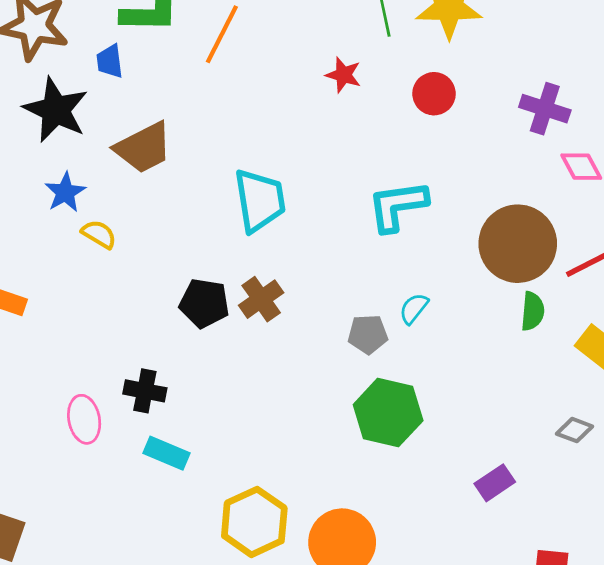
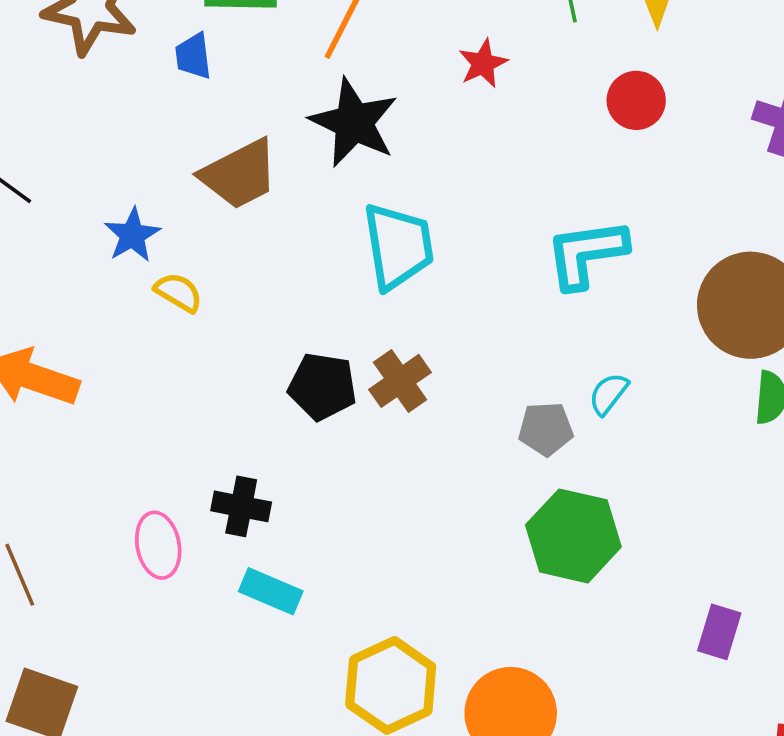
red star: (343, 75) -> (483, 63), moved, turned 30
black star: (56, 110) -> (354, 123), moved
purple rectangle: (495, 483) -> (719, 632), turned -39

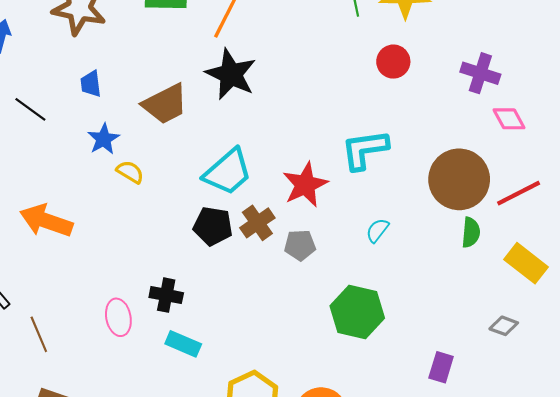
blue trapezoid: (193, 56) -> (91, 84), moved
red star: (483, 63) -> (305, 185), moved, size x1.6
cyan trapezoid: (398, 246) -> (228, 172), moved, turned 58
gray pentagon: (546, 429) -> (300, 245), moved

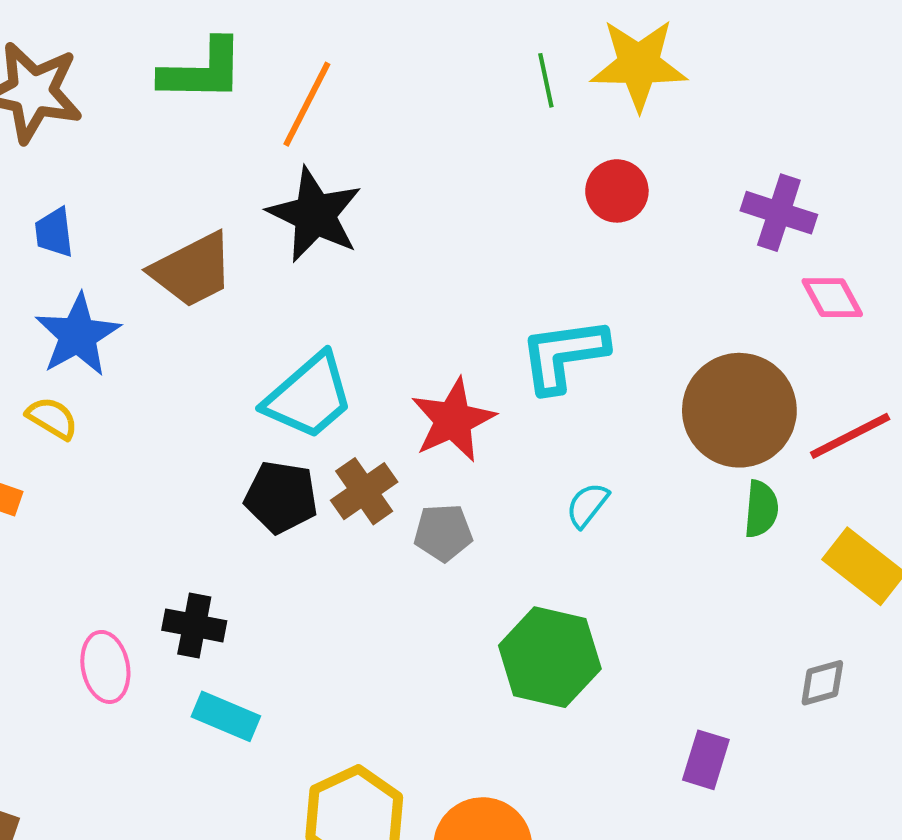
blue star: (104, 139) -> (78, 335), size x1.4
yellow semicircle: (130, 172) -> (52, 418), moved
gray diamond: (504, 326) -> (822, 683), turned -36

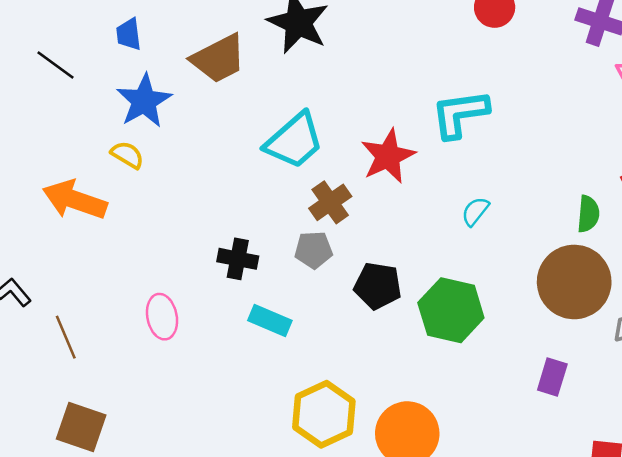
brown circle: (739, 410) -> (574, 282), moved
black pentagon: (281, 497) -> (378, 286), moved
gray pentagon: (443, 533) -> (314, 250), moved
black cross: (194, 625) -> (238, 259), moved
cyan rectangle: (226, 716) -> (270, 320), moved

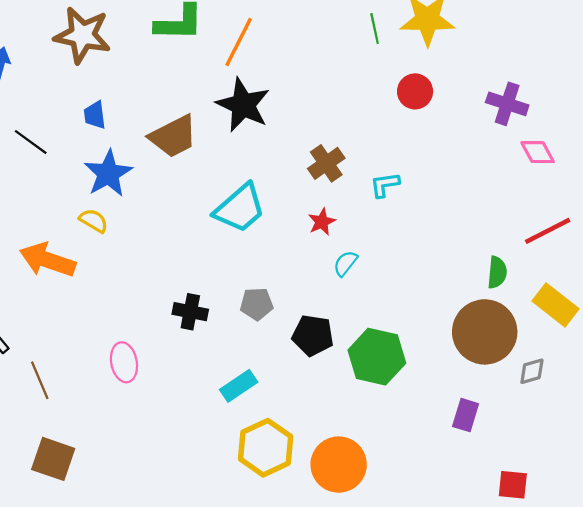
cyan L-shape: (460, 114) -> (385, 185), size x0.6
red star: (388, 156) -> (322, 222), size x0.6
brown cross: (330, 202) -> (326, 163), moved
cyan semicircle: (475, 211) -> (345, 263), moved
cyan rectangle: (270, 320) -> (239, 386), moved, turned -57

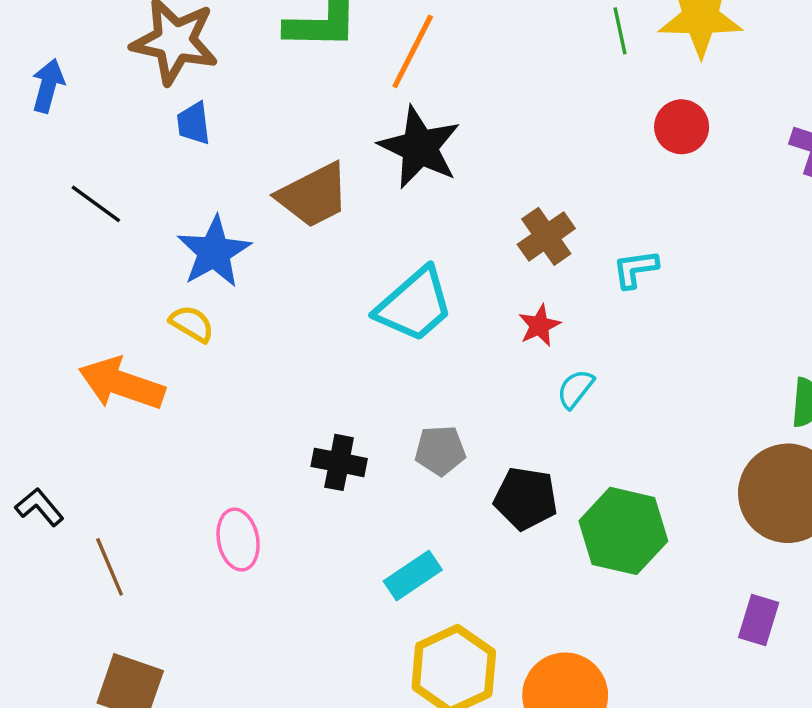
blue trapezoid: (95, 115) -> (194, 123), moved

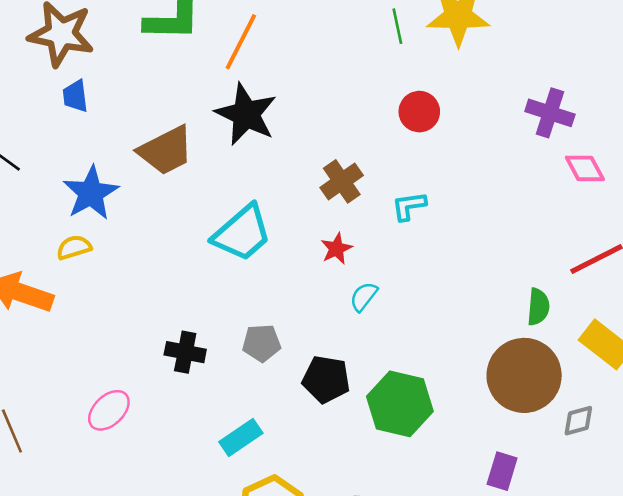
red circle: (682, 127) -> (419, 112), moved
yellow semicircle: (192, 324) -> (74, 247), turned -48
pink ellipse: (238, 540) -> (109, 410), turned 57

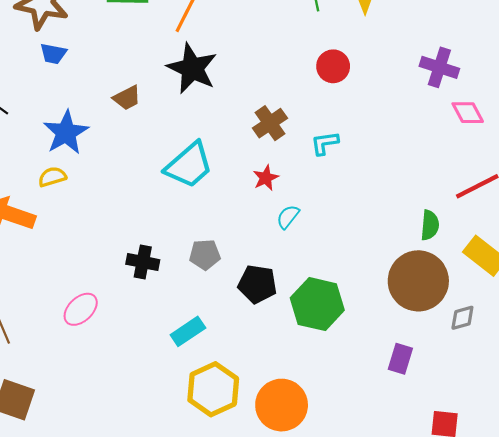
blue trapezoid: (75, 96) -> (53, 54), turned -72
brown trapezoid: (166, 150) -> (127, 98), size x0.6

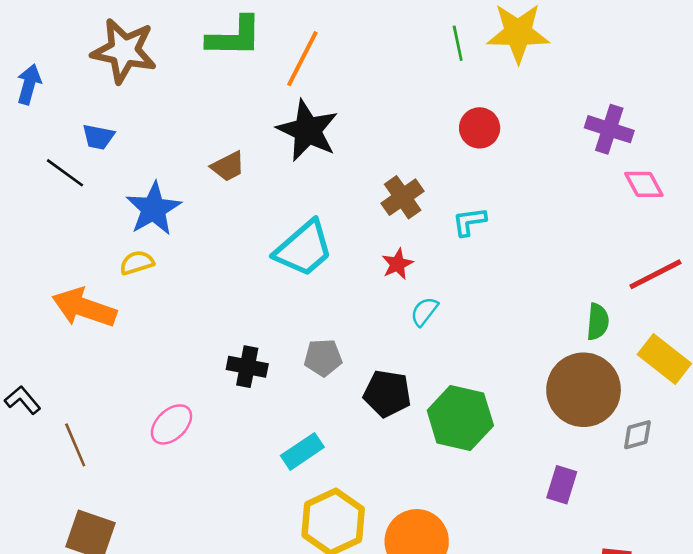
blue trapezoid: (53, 54) -> (98, 137), moved

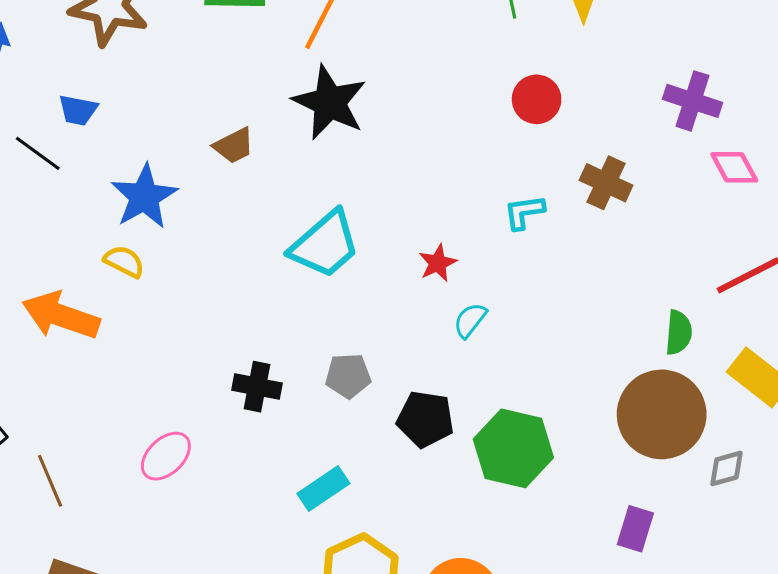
brown cross: (403, 197) -> (606, 183), moved, turned -30
yellow semicircle: (137, 263) -> (124, 262), turned 44

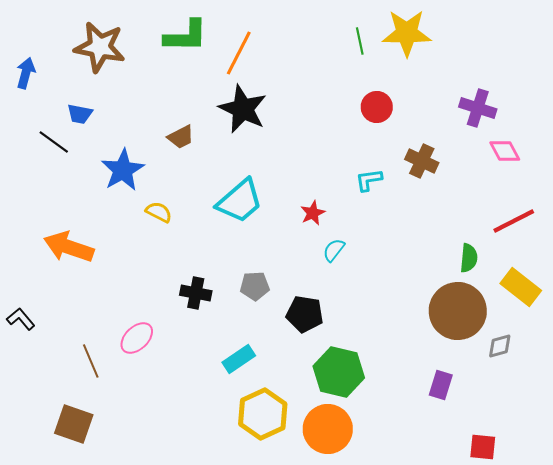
yellow semicircle: (124, 262) -> (159, 212), moved
green hexagon: (513, 448) -> (339, 372), moved
brown line: (50, 481) -> (91, 361), moved

